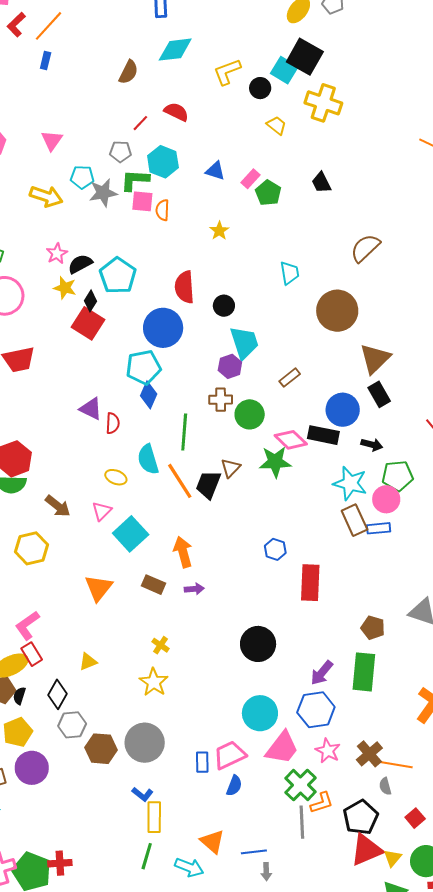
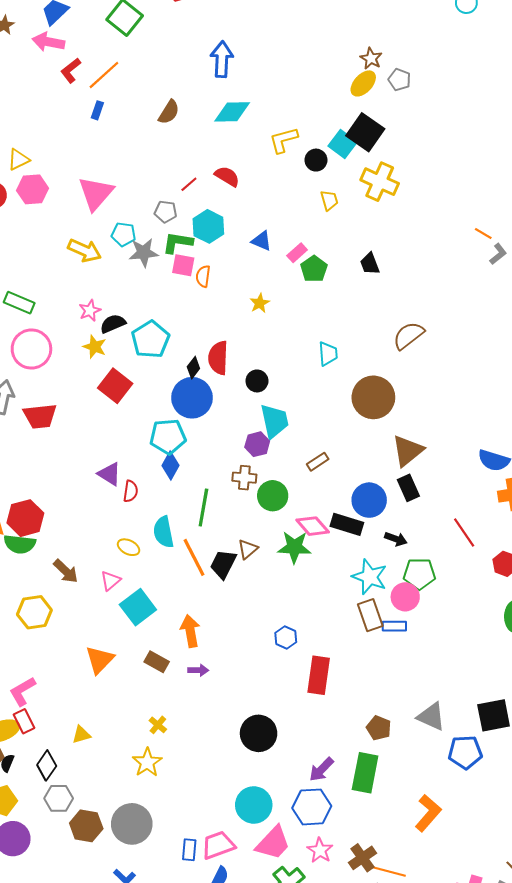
brown semicircle: (128, 72) -> (169, 112), moved
yellow trapezoid: (277, 125) -> (329, 200), turned 30
pink triangle: (52, 140) -> (96, 193), size x1.6
black diamond: (90, 301) -> (193, 368), moved

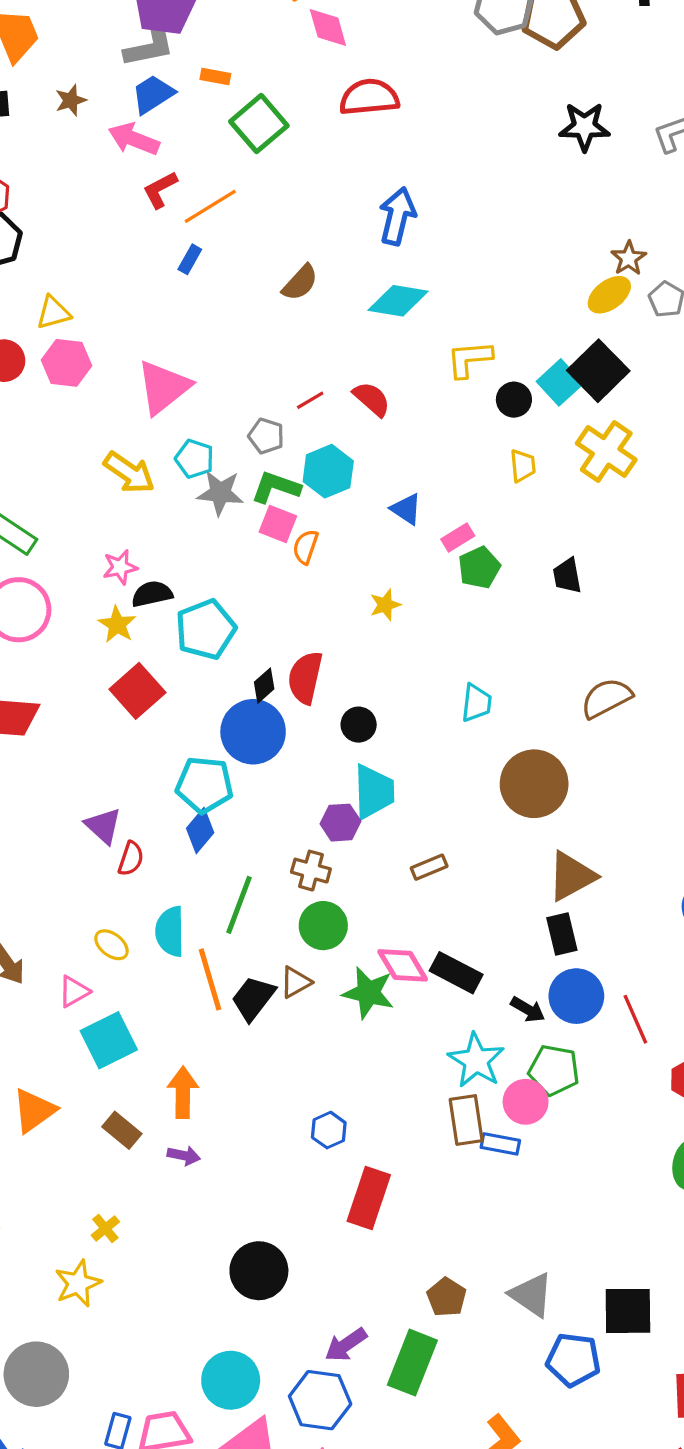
green circle: (273, 496) -> (323, 926), moved
blue circle: (369, 500) -> (576, 996), moved

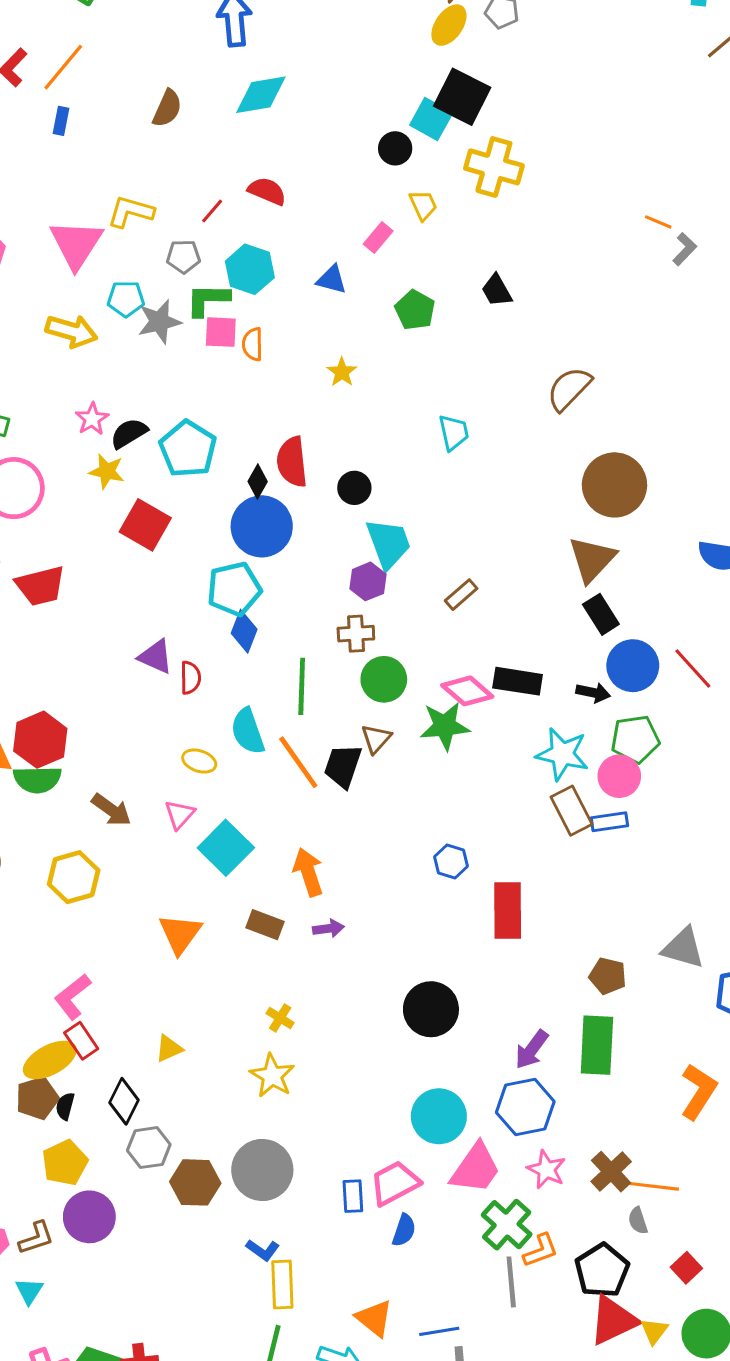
yellow L-shape: (469, 359) -> (131, 212), moved, turned 39
pink rectangle: (458, 538) -> (378, 237), moved
brown circle: (534, 784) -> (614, 485), moved

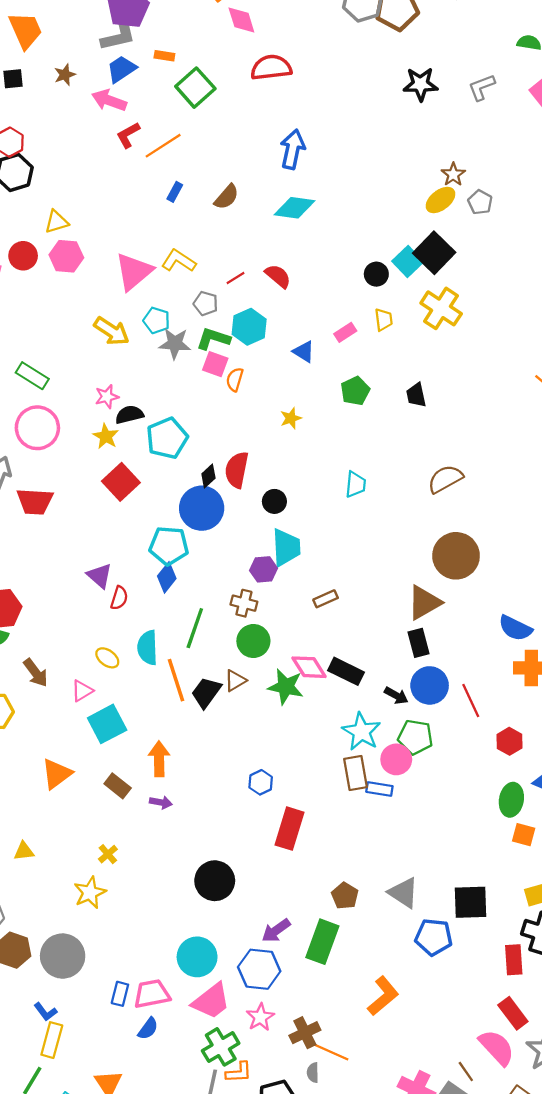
blue rectangle: (61, 121) -> (175, 192), moved

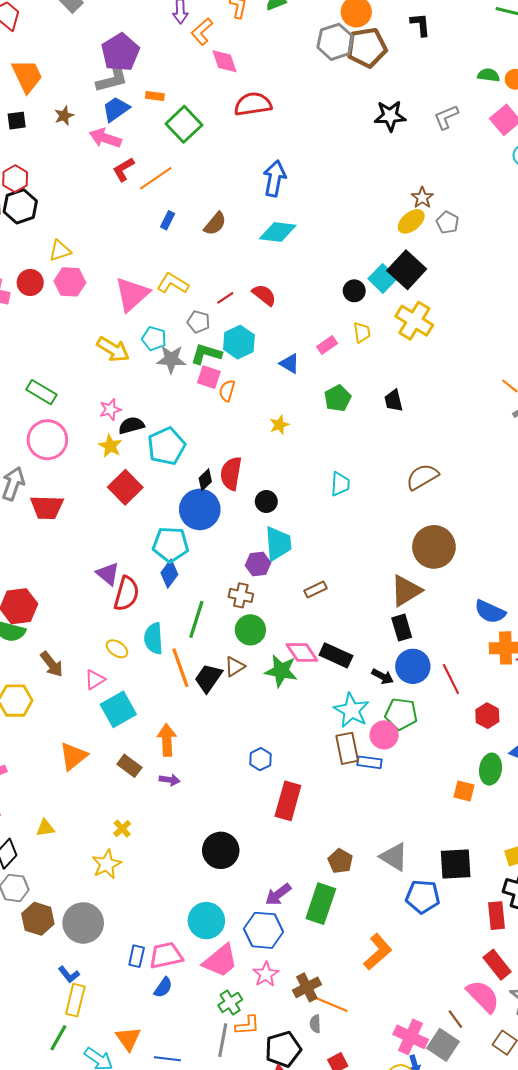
red semicircle: (119, 598) -> (126, 594), size x1.6
orange square: (524, 835) -> (464, 791), moved
green cross: (221, 1047) -> (230, 1002), size x0.7

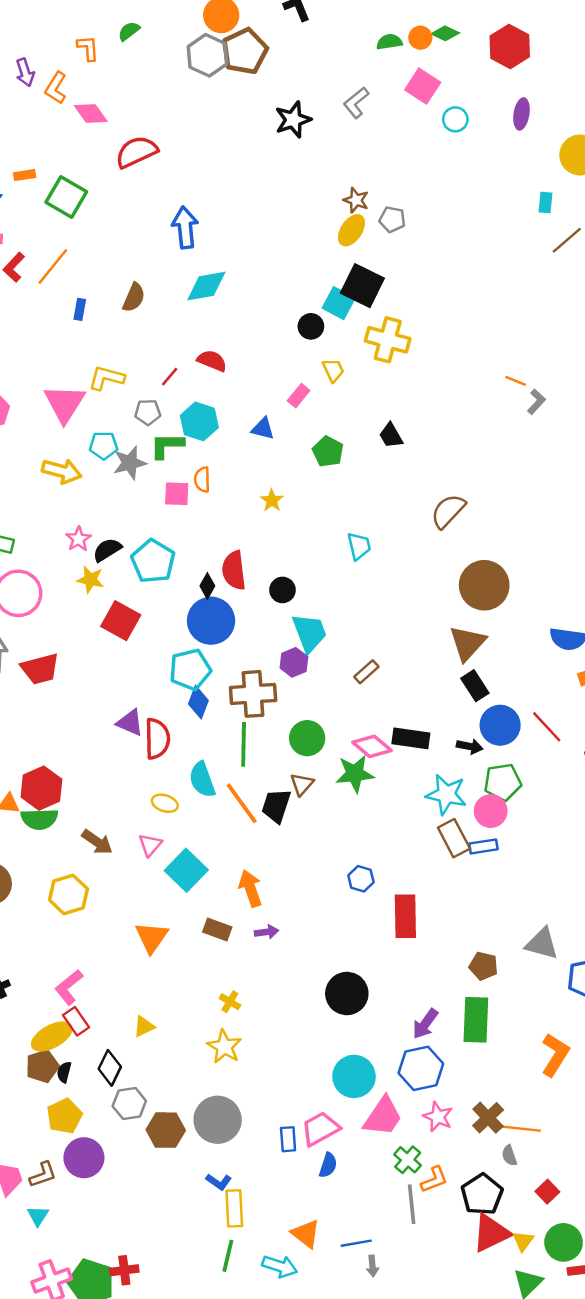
pink square: (209, 377) -> (177, 494), moved
brown cross: (241, 595) -> (253, 694), moved, size x1.6

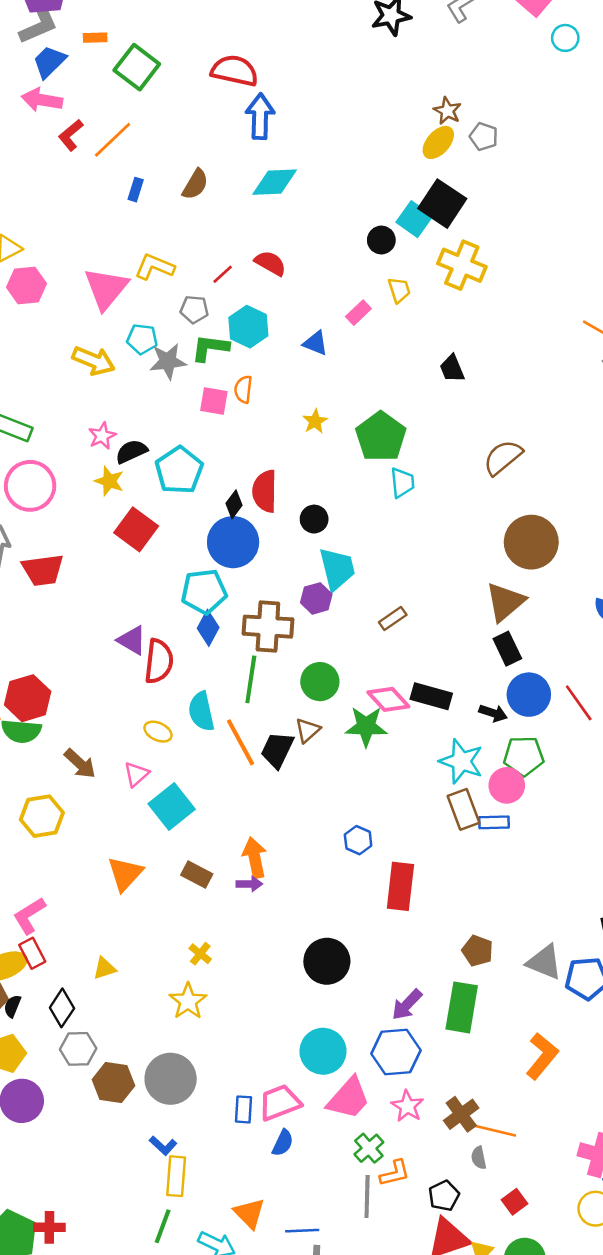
red semicircle: (136, 152) -> (235, 71), moved, turned 30
green pentagon: (328, 451) -> (381, 437), moved, size x1.5
orange arrow: (250, 888) -> (255, 858), moved
gray triangle: (542, 944) -> (544, 962), moved
black pentagon: (482, 1194) -> (444, 1196), size x0.7

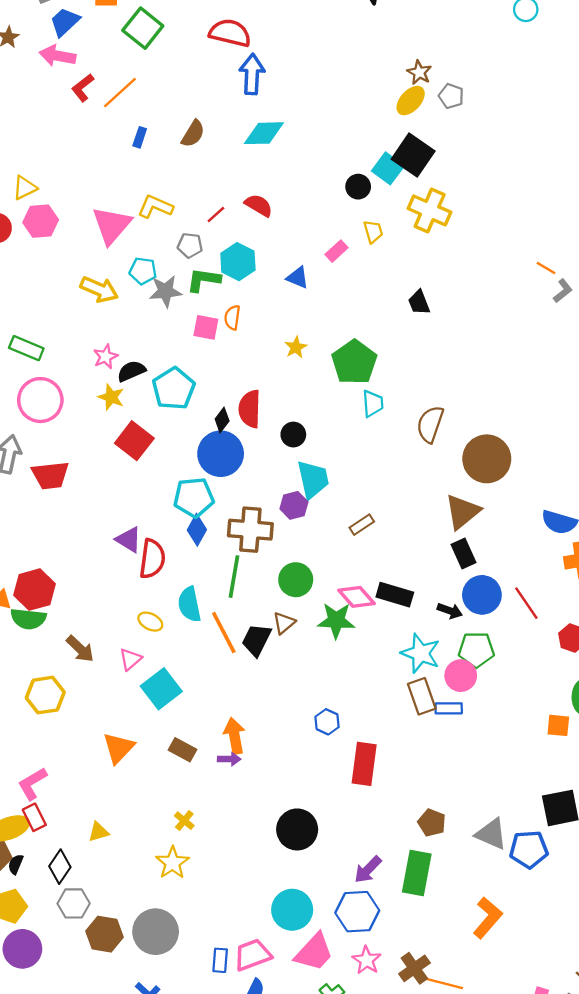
brown semicircle: (503, 457) -> (430, 424), moved, turned -33

